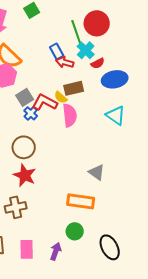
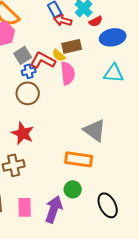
blue cross: (31, 113) -> (29, 71), turned 32
cyan triangle: (116, 115) -> (114, 73), turned -30
brown circle: (24, 147) -> (28, 93), moved
gray triangle: (97, 172) -> (95, 130), size x1.4
purple arrow: (56, 251) -> (54, 209), size x1.5

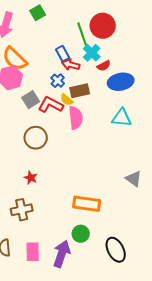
blue cross: (29, 71) -> (58, 81), moved, turned -32
gray triangle: (95, 130) -> (134, 179), moved, size x0.7
red star: (23, 133) -> (31, 178), size x0.6

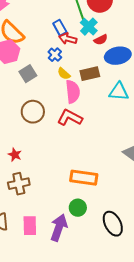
brown rectangle: (80, 91) -> (90, 74), moved
red L-shape: (51, 105) -> (70, 118), moved
red star: (31, 178) -> (15, 155), moved

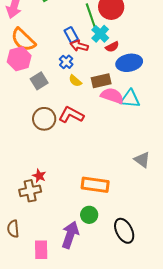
pink semicircle: (73, 92) -> (112, 96), moved, turned -65
red L-shape: (70, 118) -> (71, 115), moved
red star: (15, 155) -> (39, 176), moved
pink rectangle: (30, 226) -> (41, 250), moved

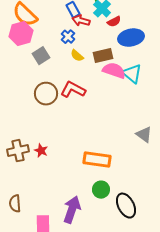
cyan triangle: (130, 99) -> (132, 74), turned 35
brown cross: (30, 191) -> (18, 151), moved
green circle: (89, 215) -> (101, 190), moved

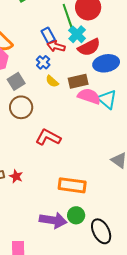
red semicircle: (114, 22) -> (89, 47), size x1.6
red L-shape: (73, 90) -> (48, 137), moved
brown circle: (46, 94) -> (21, 107), moved
purple arrow: (72, 210) -> (53, 220), moved, turned 80

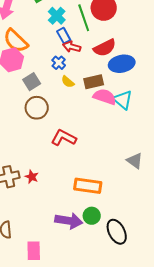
cyan cross: (77, 34) -> (57, 16), moved

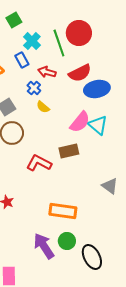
blue rectangle: (64, 36) -> (22, 60), moved
brown rectangle: (94, 82) -> (69, 151), moved
pink semicircle: (105, 97) -> (80, 122), turned 110
purple arrow: (69, 221) -> (44, 246), turned -132

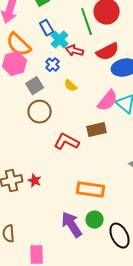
cyan cross: (32, 41) -> (60, 40), moved
blue rectangle: (22, 60) -> (47, 28), moved
blue cross: (34, 88) -> (53, 65), moved

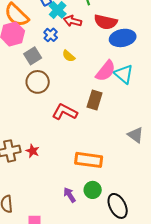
red semicircle: (108, 52) -> (106, 22), turned 40
brown rectangle: (97, 130) -> (95, 100), turned -60
purple arrow: (72, 225) -> (70, 195), size x0.6

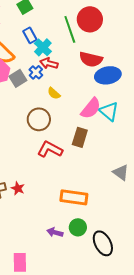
red arrow: (73, 21) -> (49, 63), moved
gray square: (33, 56) -> (18, 78), moved
brown circle: (38, 82) -> (39, 119), moved
purple arrow: (70, 195) -> (55, 232), turned -42

